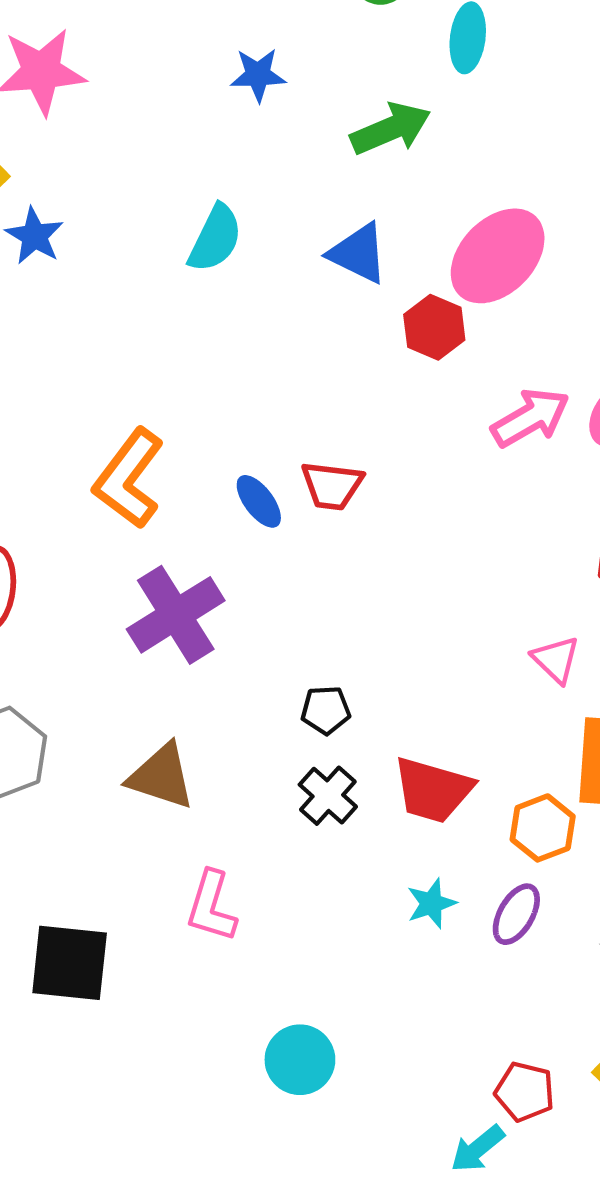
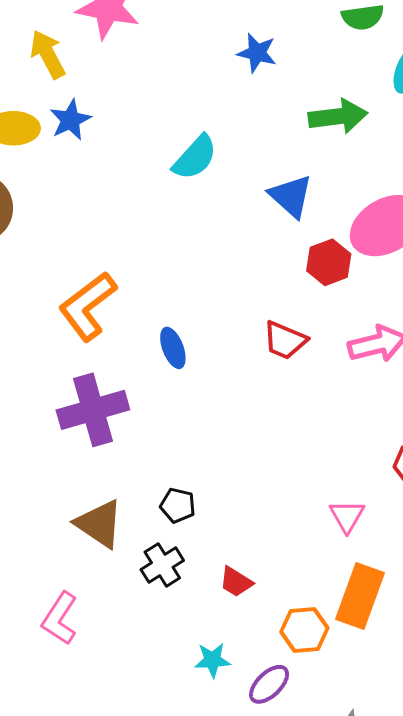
red trapezoid: (332, 486) -> (285, 340), moved
brown triangle: (161, 776) -> (99, 524), moved
red trapezoid: (433, 790) -> (236, 582), size x0.6

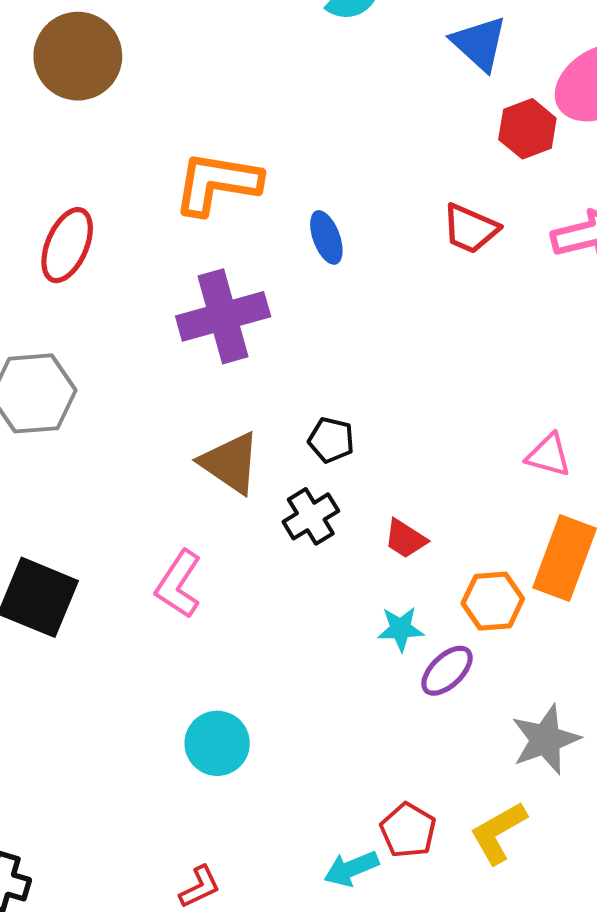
orange L-shape: (88, 306) -> (217, 183), turned 46
pink triangle: (347, 516) -> (549, 455), turned -45
cyan star: (212, 660) -> (401, 629), moved

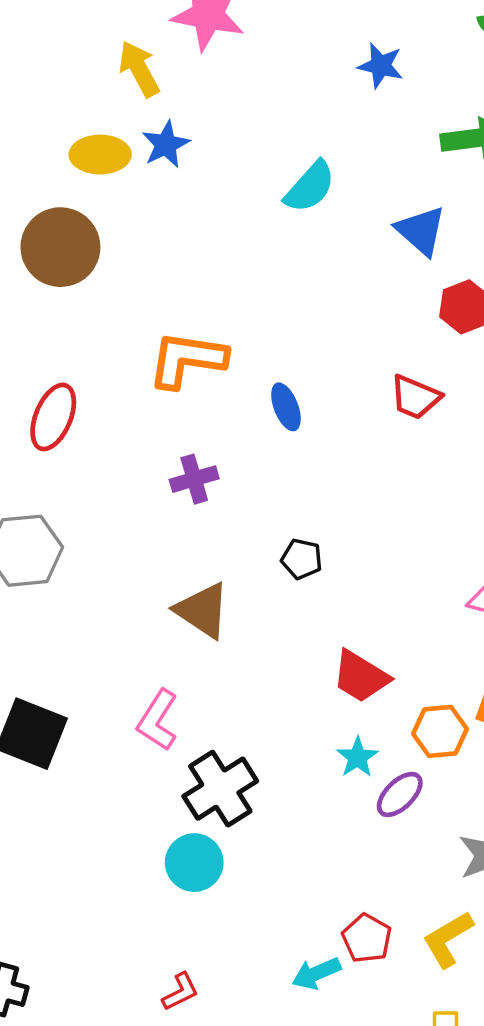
purple cross: (223, 316) -> (194, 479), size x0.6
black pentagon: (331, 440) -> (302, 559), moved
black cross: (311, 516) -> (220, 789), moved, size x1.5
red trapezoid: (405, 539) -> (361, 677), size x1.5
cyan star: (401, 629) -> (357, 757), turned -30

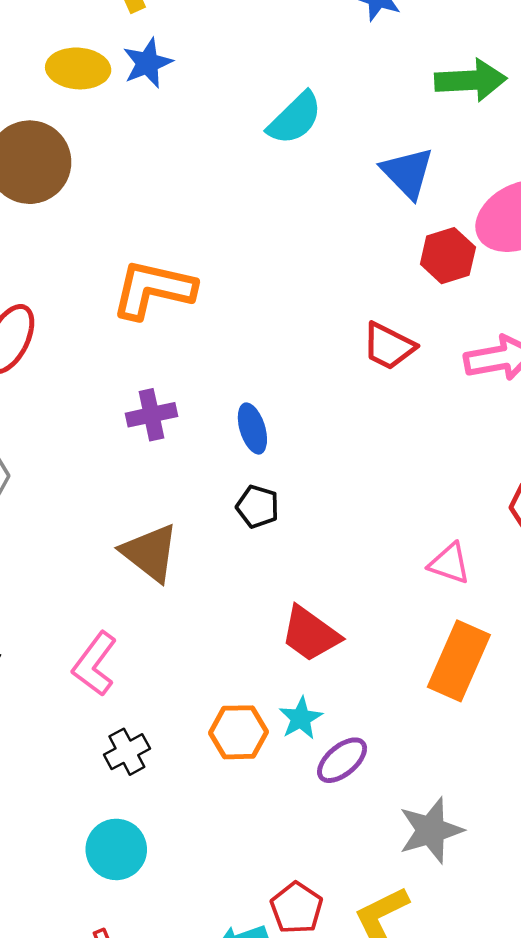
blue ellipse: (286, 407) -> (252, 429), moved
orange hexagon: (440, 731) -> (239, 732), moved
black cross: (220, 789) -> (127, 752), moved, size x0.6
cyan circle: (194, 863) -> (116, 849), moved

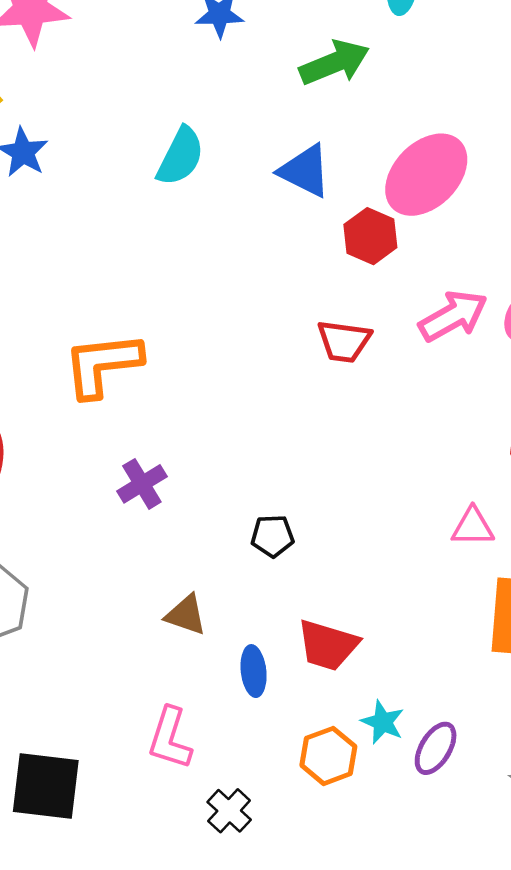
blue ellipse: (252, 429) -> (254, 671), moved, turned 30
brown triangle: (150, 553) -> (186, 615), size x0.7
red trapezoid: (310, 634) -> (328, 645), moved

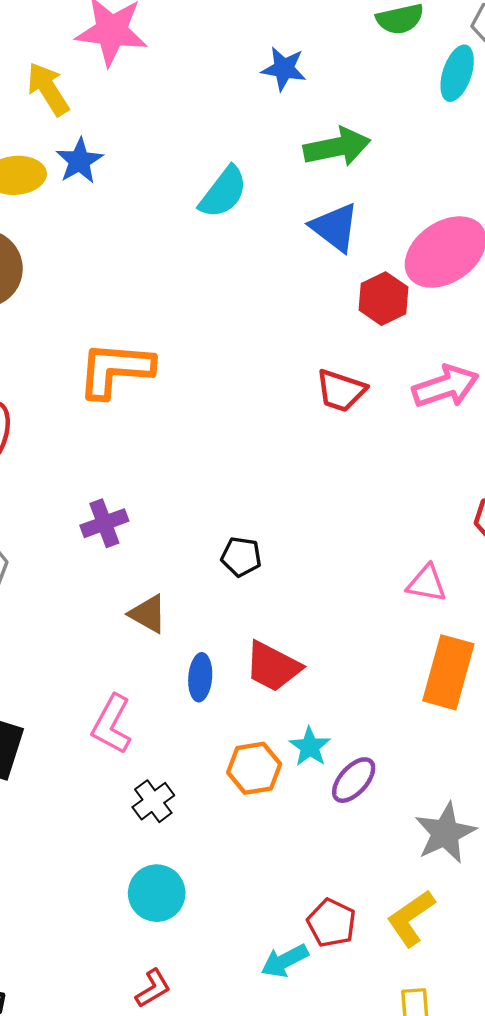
green arrow: (334, 63) -> (337, 147), moved
purple cross: (142, 484) -> (104, 523), moved

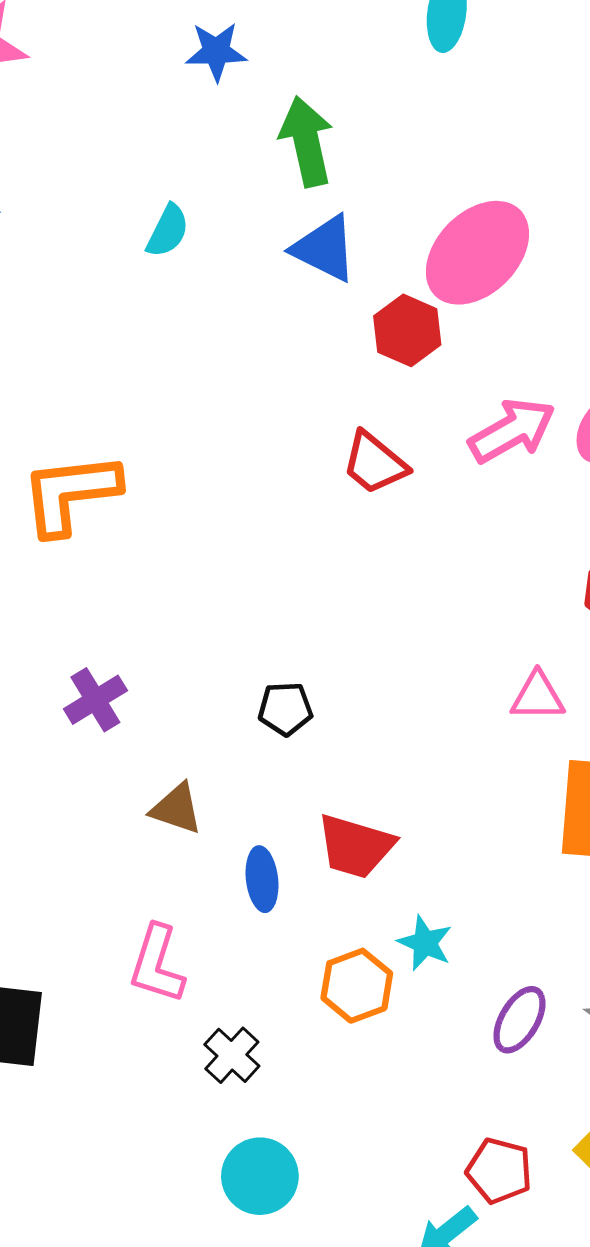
green arrow: (337, 147) -> (307, 142), turned -80
cyan semicircle: (223, 192) -> (168, 231), size x0.7
red trapezoid: (341, 390) -> (375, 463), turned 32
purple ellipse: (354, 780) -> (519, 1020), moved

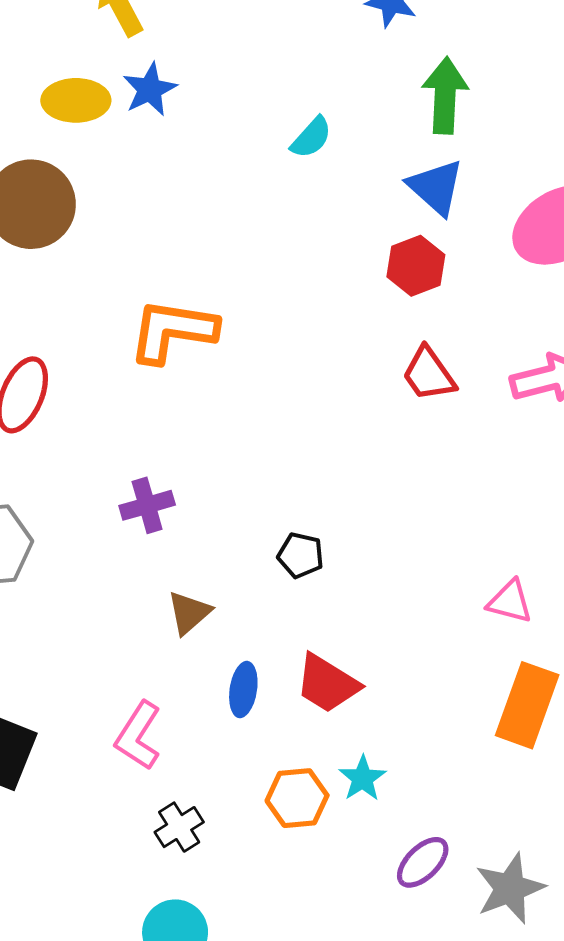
red hexagon: (407, 330) -> (416, 266), moved
brown triangle: (176, 809) -> (189, 613), turned 45

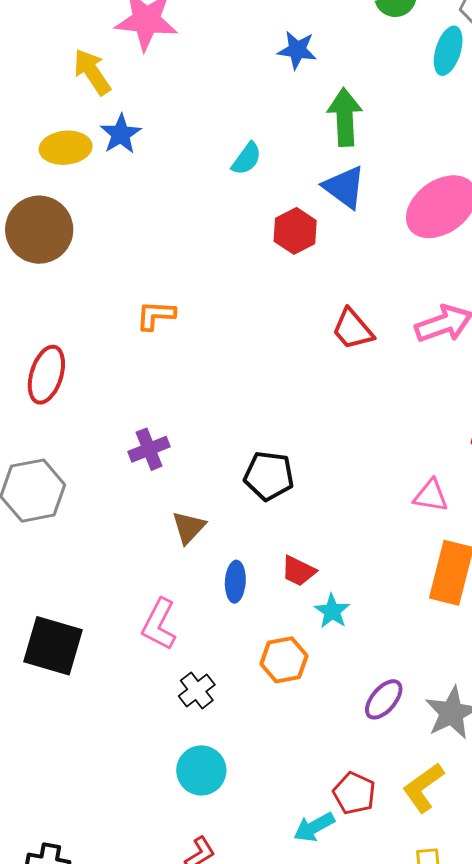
red hexagon: (416, 266) -> (295, 231), moved
orange L-shape: (173, 331) -> (156, 315), size x0.6
black pentagon: (301, 555) -> (269, 476), size x1.4
red trapezoid: (327, 684) -> (298, 571), size x0.7
cyan star: (362, 778) -> (332, 611), moved

